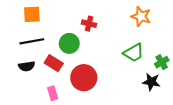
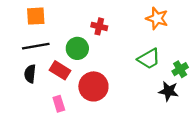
black semicircle: (27, 66) -> (30, 74), turned 105

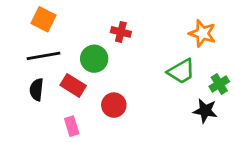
orange square: (36, 16) -> (44, 19), turned 30
orange star: (157, 18) -> (202, 33), moved
red circle: (93, 86) -> (114, 105), size x0.7

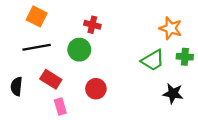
red cross: (121, 32) -> (92, 25), moved
green cross: (219, 84) -> (185, 57), moved, turned 35
red rectangle: (73, 85) -> (51, 79), moved
black semicircle: (37, 90) -> (16, 86), moved

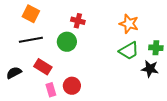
orange star: (171, 28) -> (129, 24), moved
black semicircle: (16, 86) -> (14, 73), turned 56
red circle: (96, 89) -> (72, 86), moved
black star: (173, 93) -> (150, 69), moved

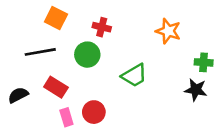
orange square: (31, 14) -> (56, 18), moved
green trapezoid: (129, 51) -> (134, 75), moved

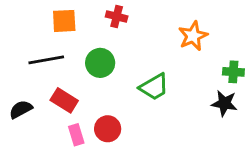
orange square: (56, 18) -> (64, 21), turned -30
red cross: (102, 27) -> (117, 16), moved
orange star: (168, 31) -> (193, 36), turned 30

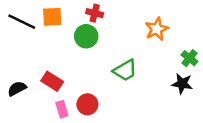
black line: (46, 60) -> (22, 22), moved, turned 36
green circle: (100, 63) -> (86, 36), moved
green cross: (233, 72) -> (189, 58), turned 35

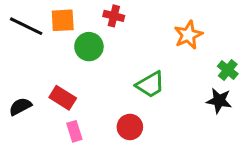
green circle: (86, 36) -> (89, 47), moved
red circle: (87, 104) -> (130, 127), moved

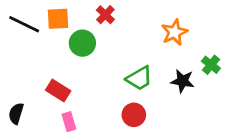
red cross: (114, 16) -> (105, 15), turned 30
black star: (219, 101) -> (183, 81), moved
black semicircle: (20, 106) -> (16, 113), moved, turned -45
red circle: (130, 127) -> (134, 115), moved

